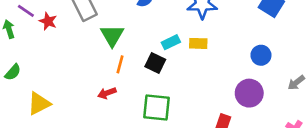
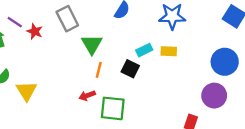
blue circle: (261, 55) -> (225, 62), size x1.5
yellow triangle: (39, 104) -> (26, 91), moved, turned -35
green square: (156, 107) -> (113, 108), moved

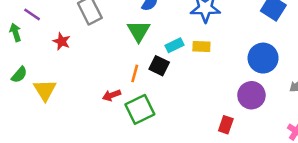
red star: (35, 31) -> (62, 41), moved
green triangle: (92, 44) -> (139, 31), moved
orange line: (99, 70) -> (135, 73), moved
green square: (113, 108) -> (140, 109), turned -32

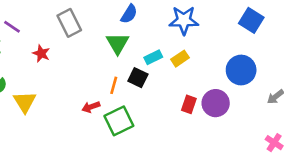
yellow rectangle: (201, 46) -> (180, 59), turned -36
purple circle: (251, 95) -> (216, 103), moved
red rectangle: (226, 125) -> (189, 104), moved

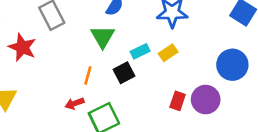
red star: (41, 53) -> (22, 47), size x1.5
black square: (138, 78) -> (124, 73), turned 36
orange line: (114, 85) -> (88, 75), moved

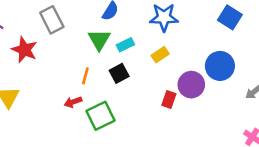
cyan rectangle: (140, 51) -> (125, 45), moved
purple circle: (206, 100) -> (191, 85), moved

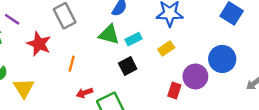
green triangle: (99, 40) -> (109, 34), turned -45
orange line: (85, 76) -> (72, 64), moved

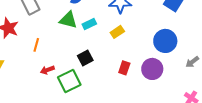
black square: (128, 66) -> (85, 58), moved
purple circle: (195, 76) -> (152, 69), moved

